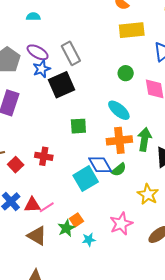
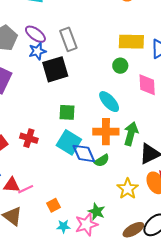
yellow rectangle: (132, 30) -> (131, 42), moved
cyan square: (86, 179) -> (69, 142), moved, turned -35
pink star: (121, 224) -> (86, 224), moved
green star: (66, 228) -> (96, 212), moved, turned -30

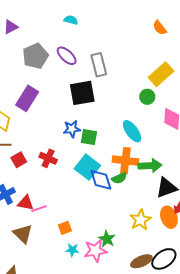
yellow rectangle: (131, 42) -> (161, 74), turned -50
blue star: (37, 51) -> (72, 129), moved
green arrow: (131, 134) -> (150, 166), turned 65
green semicircle: (102, 161) -> (119, 178), moved

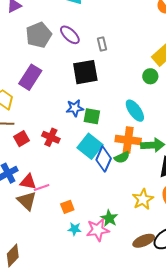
gray rectangle: (99, 65) -> (102, 44), size x0.6
blue diamond: (101, 180) -> (104, 159), turned 40
brown triangle: (23, 234) -> (27, 201), moved

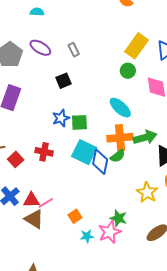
black square: (85, 72) -> (63, 81), size x0.6

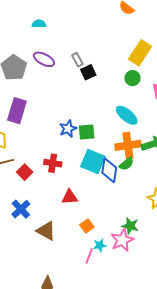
black square: (63, 81) -> (88, 72), moved
red triangle: (31, 200) -> (70, 197), moved
pink line: (46, 203) -> (89, 256), moved, turned -35

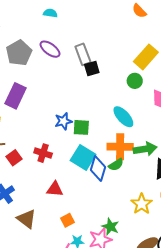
gray rectangle: (77, 60) -> (83, 54), size x1.5

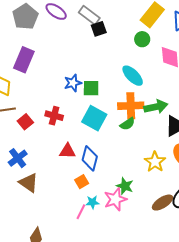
gray rectangle: (83, 54) -> (89, 15), turned -30
blue diamond: (98, 169) -> (90, 158), moved
brown triangle: (27, 219) -> (29, 183), moved

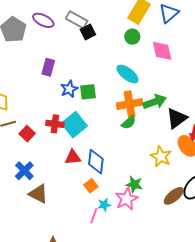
purple rectangle: (24, 60) -> (48, 67), moved, size x0.7
cyan square: (94, 118) -> (74, 125), moved, turned 30

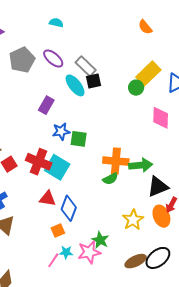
green circle: (132, 37) -> (136, 88), moved
cyan ellipse: (128, 74) -> (75, 85), moved
red cross: (55, 124) -> (39, 162), size x1.4
cyan square: (74, 125) -> (57, 167), turned -35

